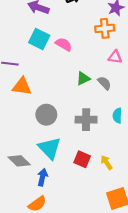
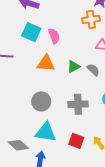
pink semicircle: (64, 44) -> (54, 36), turned 42
orange triangle: (22, 86) -> (46, 63), moved
cyan triangle: (49, 148) -> (46, 132), turned -35

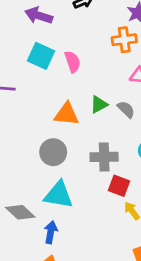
orange triangle: (46, 63) -> (67, 114), moved
red square: (76, 141) -> (119, 186), moved

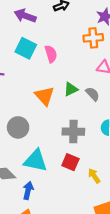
orange triangle: (67, 114) -> (44, 96), turned 40
gray circle: (53, 152) -> (18, 127), moved
red square: (119, 186) -> (70, 162), moved

